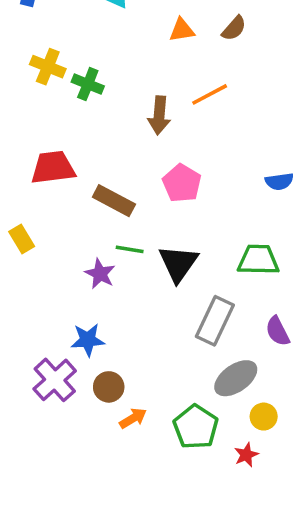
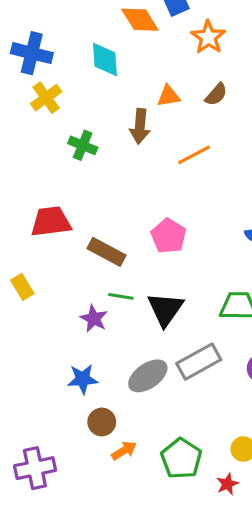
yellow cross: (48, 67) -> (46, 98), moved, turned 32
brown arrow: (159, 115) -> (140, 126), moved
gray rectangle: (215, 321) -> (199, 362), turned 36
gray ellipse: (236, 378) -> (148, 376), moved
purple cross: (55, 380) -> (35, 468), moved, turned 30

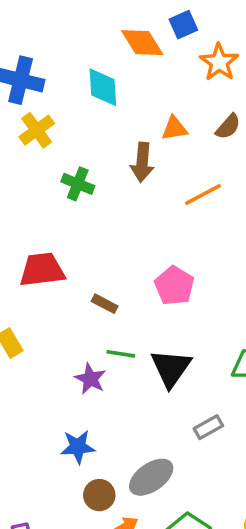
brown rectangle: (107, 252) -> (105, 304), size x0.6
gray rectangle: (199, 362) -> (208, 427), size x0.6
gray ellipse: (148, 376) -> (151, 477), moved

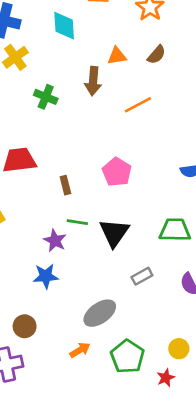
brown rectangle: (105, 304) -> (65, 185), turned 48
blue star: (78, 447) -> (46, 276), moved
brown circle: (99, 495) -> (25, 326), moved

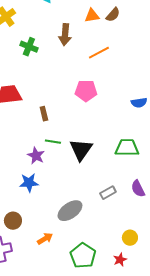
orange triangle: (117, 56) -> (92, 16), moved
pink pentagon: (117, 172) -> (86, 91), moved, turned -30
gray rectangle: (142, 276) -> (108, 193), moved
orange arrow: (80, 350) -> (45, 239), moved
green pentagon: (127, 357) -> (83, 256), moved

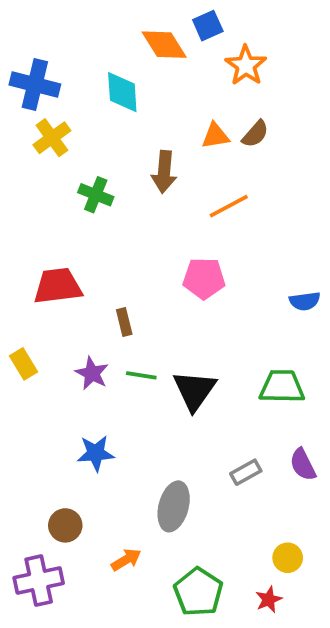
purple star: (36, 156) -> (92, 373), moved
gray ellipse: (70, 211) -> (174, 506), turned -40

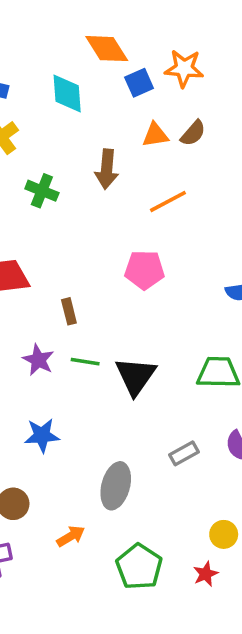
blue square: (208, 26) -> (139, 83), moved
orange star: (246, 65) -> (184, 68), turned -30

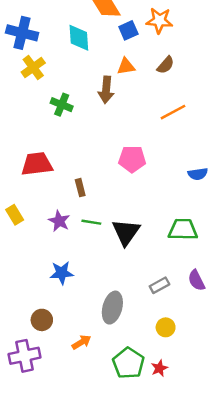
orange triangle: (155, 135) -> (126, 66), moved
orange line: (168, 202) -> (173, 112), moved
yellow circle: (224, 534) -> (166, 327), moved
red star: (206, 574) -> (159, 368), moved

